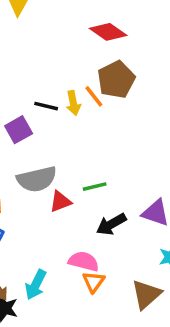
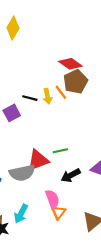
red diamond: (108, 32) -> (70, 64), moved
gray semicircle: (37, 179) -> (22, 173), moved
red triangle: (60, 202) -> (38, 160), size x1.5
pink semicircle: (84, 261) -> (52, 199), turned 54

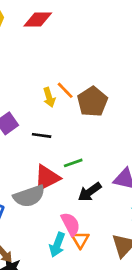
red diamond: (70, 64) -> (38, 19), moved, turned -30
brown pentagon: (75, 82) -> (92, 102), moved
black line: (30, 98) -> (42, 135), moved
cyan arrow: (21, 214) -> (57, 245), moved

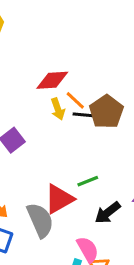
red diamond: (38, 19) -> (52, 80), moved
black line: (42, 135) -> (83, 115), moved
gray semicircle: (29, 196) -> (40, 220), turned -92

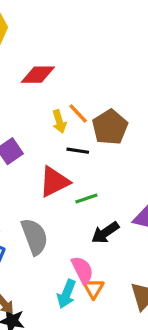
red diamond: (52, 80) -> (38, 75), moved
black line: (83, 115) -> (78, 151), moved
red triangle: (59, 199) -> (54, 182), moved

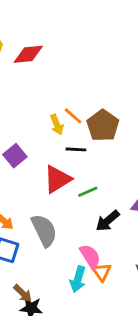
red diamond: (38, 75) -> (28, 54), moved

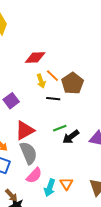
red diamond: (28, 54) -> (35, 58), moved
red triangle: (57, 179) -> (25, 130), moved
black arrow: (108, 221) -> (71, 137), moved
pink semicircle: (90, 256) -> (34, 175), moved, turned 72

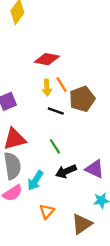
green line: (60, 128) -> (55, 146), turned 64
black arrow: (71, 137) -> (66, 171), moved
cyan arrow: (50, 188) -> (35, 180), moved

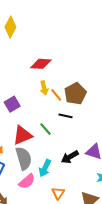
orange line: (61, 85) -> (56, 95), moved
black line: (56, 111) -> (65, 116), moved
green line: (55, 146) -> (45, 129), moved

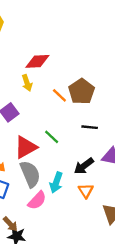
yellow arrow: (44, 88) -> (27, 83), moved
black line: (65, 116) -> (90, 127), moved
orange triangle: (58, 193) -> (86, 191), moved

